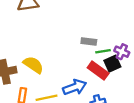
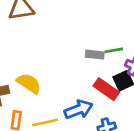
green line: (103, 51) -> (114, 50), moved

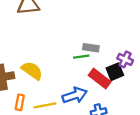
green line: (114, 50) -> (81, 57), moved

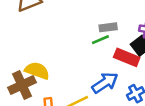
yellow semicircle: (32, 71) -> (37, 71), moved

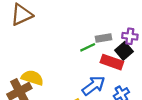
gray rectangle: (108, 27) -> (104, 38), moved

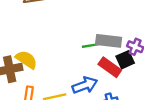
gray rectangle: (104, 38) -> (109, 41), size x1.5

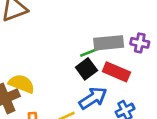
black square: (125, 60) -> (86, 69), moved

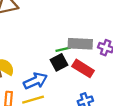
blue arrow: (93, 98) -> (35, 81), moved

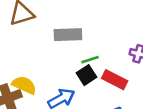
gray rectangle: (80, 44) -> (68, 35), moved

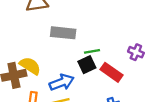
gray rectangle: (68, 35) -> (63, 33), moved

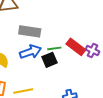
red rectangle: (111, 72) -> (76, 47), moved
blue arrow: (62, 82) -> (30, 52), moved

